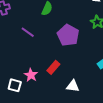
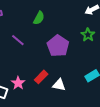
white triangle: (73, 86) -> (59, 85), moved

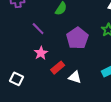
pink star: (18, 83) -> (41, 53), moved

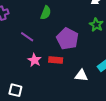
red rectangle: (58, 68) -> (56, 60), moved, turned 56
white triangle: (75, 77) -> (81, 75), moved

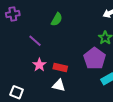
purple pentagon: (68, 39) -> (95, 58), moved
white triangle: (81, 75) -> (59, 85), moved

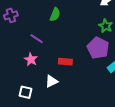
pink star: (39, 65) -> (31, 59), moved
white triangle: (59, 85) -> (51, 81), moved, turned -32

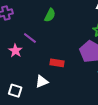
pink star: (31, 59) -> (15, 51), moved

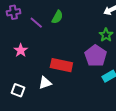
purple line: (30, 38) -> (36, 23), moved
red rectangle: (57, 63) -> (61, 65), size x1.5

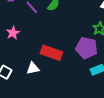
purple pentagon: (96, 56) -> (86, 48), turned -30

